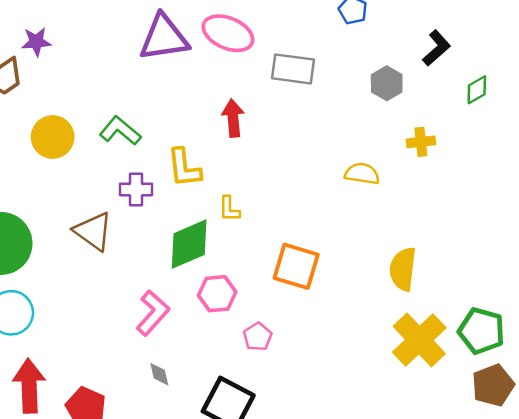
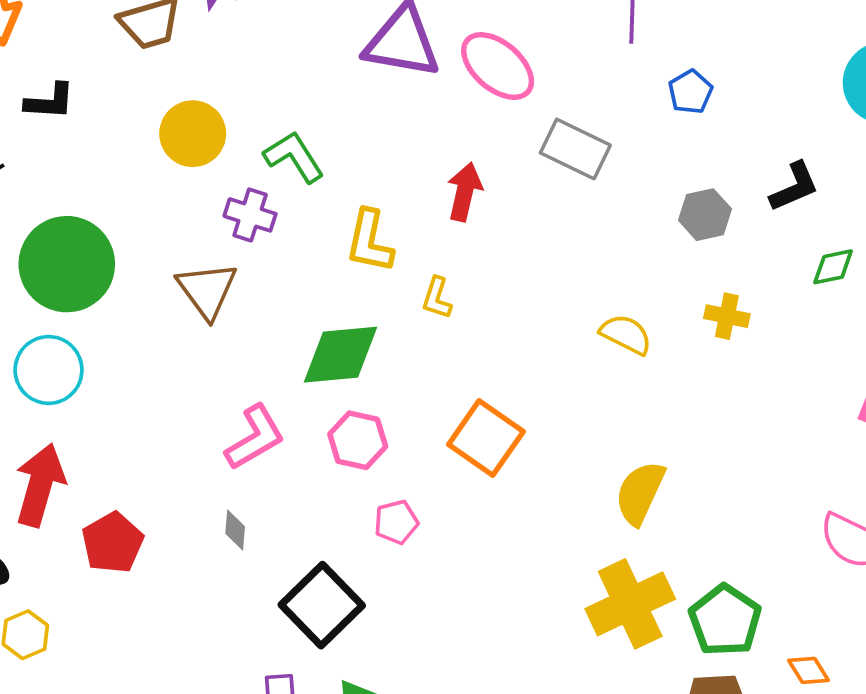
purple cross: (136, 190) -> (250, 215), moved
yellow L-shape: (229, 209) -> (437, 298), moved

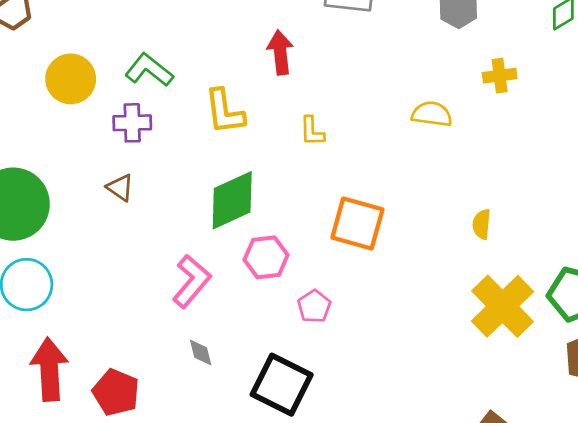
brown triangle: (207, 290) -> (120, 188), size x0.6
yellow L-shape: (437, 298) -> (312, 131), moved
yellow semicircle: (640, 493) -> (482, 224), size x0.6

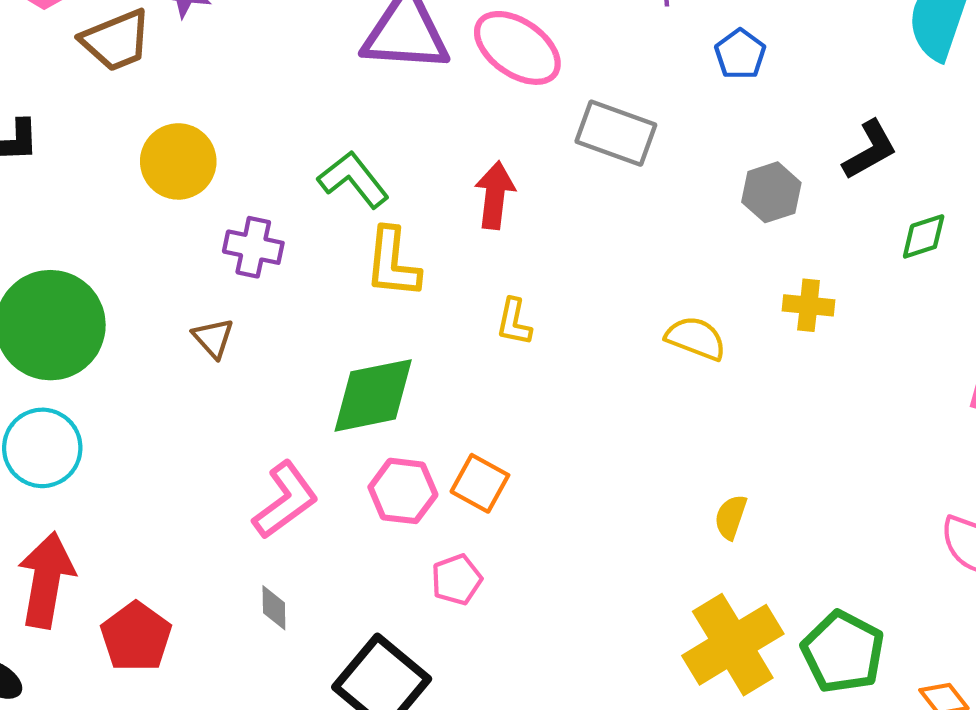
green L-shape: (149, 70) -> (353, 179), moved
orange square: (357, 224) -> (480, 483), moved, size x0.7

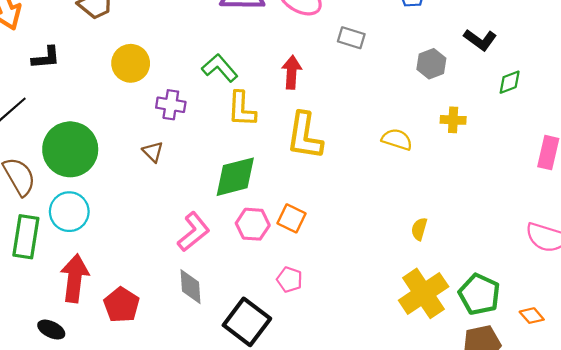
gray rectangle: (616, 133) -> (351, 38), size x0.7
black L-shape: (870, 150) -> (480, 40), turned 68
yellow L-shape: (514, 322) -> (305, 136), size x2.0
pink pentagon: (457, 580) -> (289, 280), moved, turned -30
gray diamond: (274, 608) -> (191, 287), size x1.6

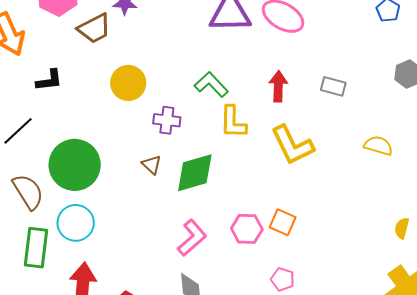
gray rectangle: (351, 38) -> (333, 86), moved
yellow L-shape: (305, 136) -> (292, 145), turned -33
green diamond: (235, 177) -> (195, 173), moved

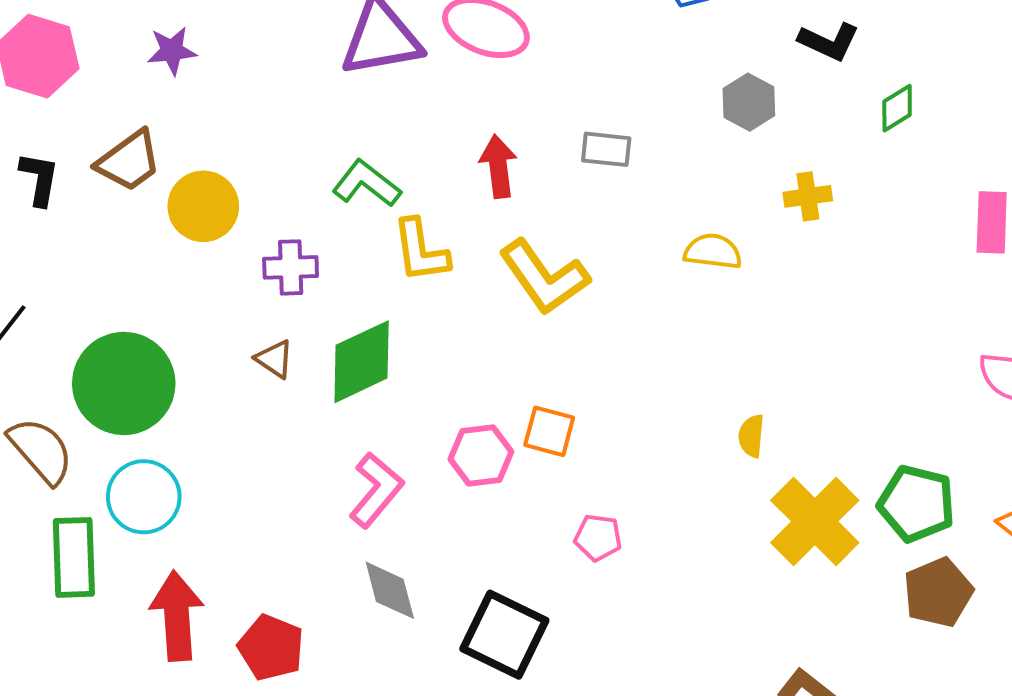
brown trapezoid: (94, 29) -> (129, 161), moved
black L-shape: (49, 80) -> (39, 179), moved, turned -64
yellow semicircle: (402, 228) -> (751, 436), moved
pink pentagon: (283, 279) -> (598, 538), moved

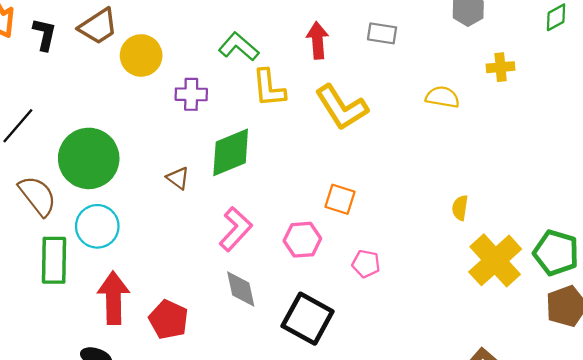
brown triangle: (275, 359) -> (178, 178), moved
pink hexagon: (481, 455) -> (302, 240), moved

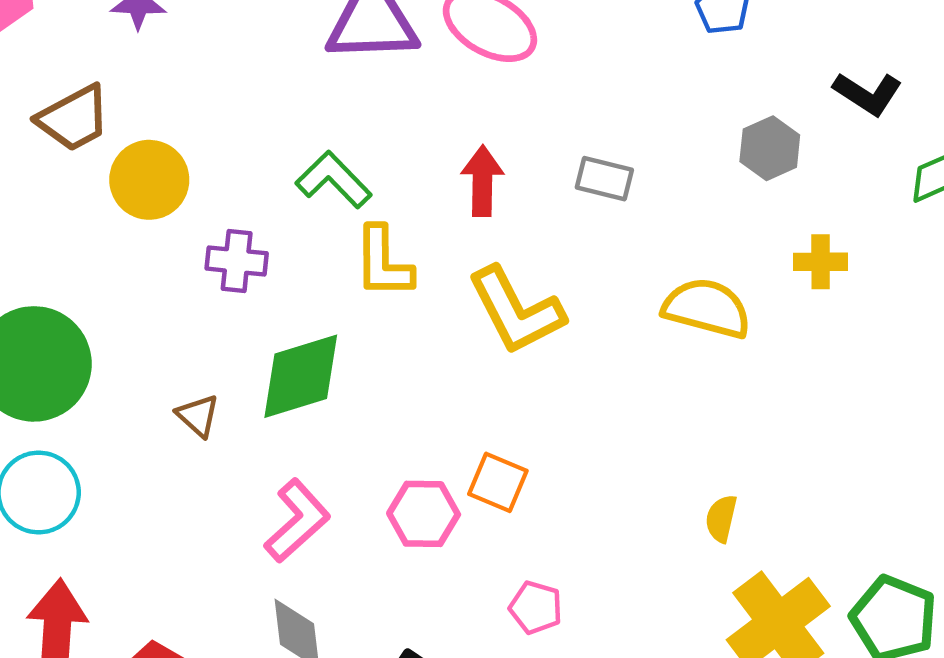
yellow semicircle: (442, 97) -> (707, 308), size x1.4
pink hexagon: (302, 240) -> (424, 514), moved

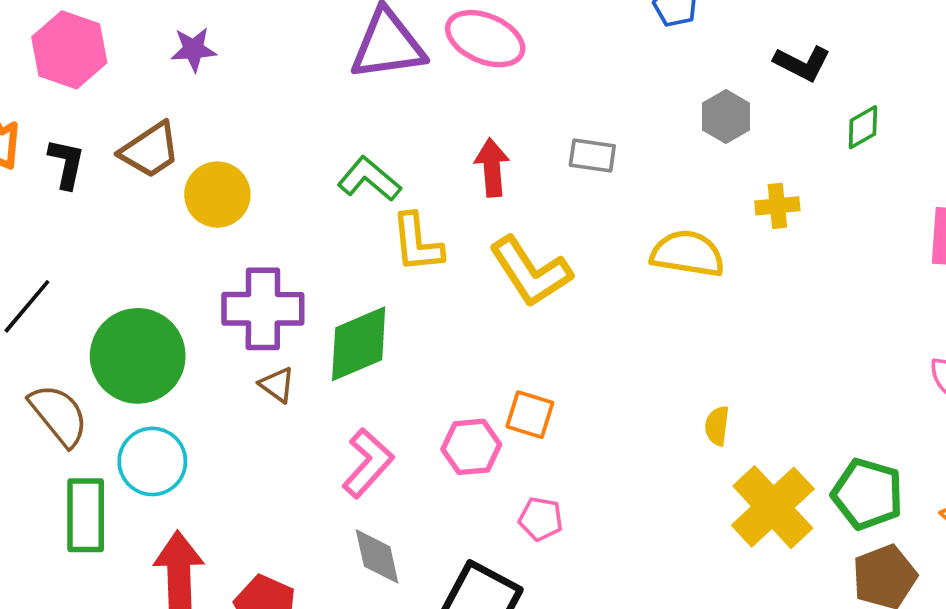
purple cross: (237, 261) -> (263, 309), moved, size x1.6
pink pentagon: (536, 607) -> (541, 519), moved

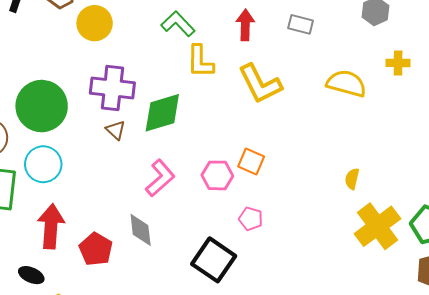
gray diamond: (377, 556) -> (141, 230), moved

